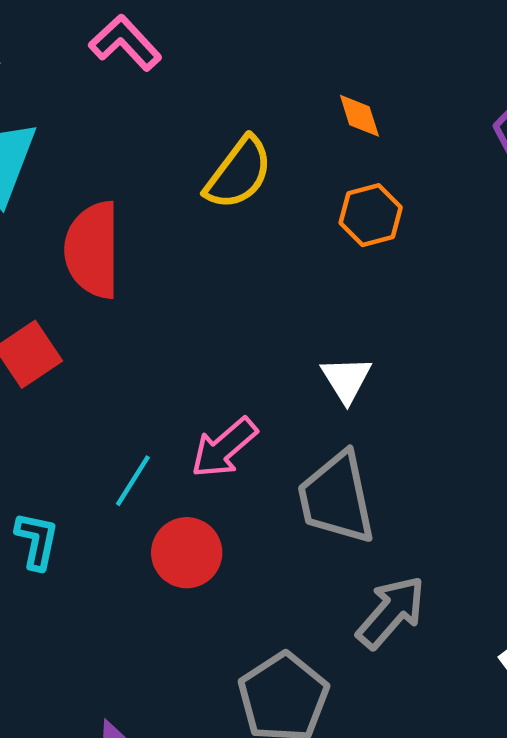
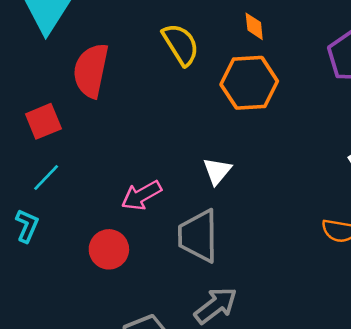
yellow semicircle: (239, 173) -> (181, 44), turned -81
orange hexagon: (371, 215) -> (249, 83), size x1.6
cyan line: (133, 481) -> (46, 178), moved

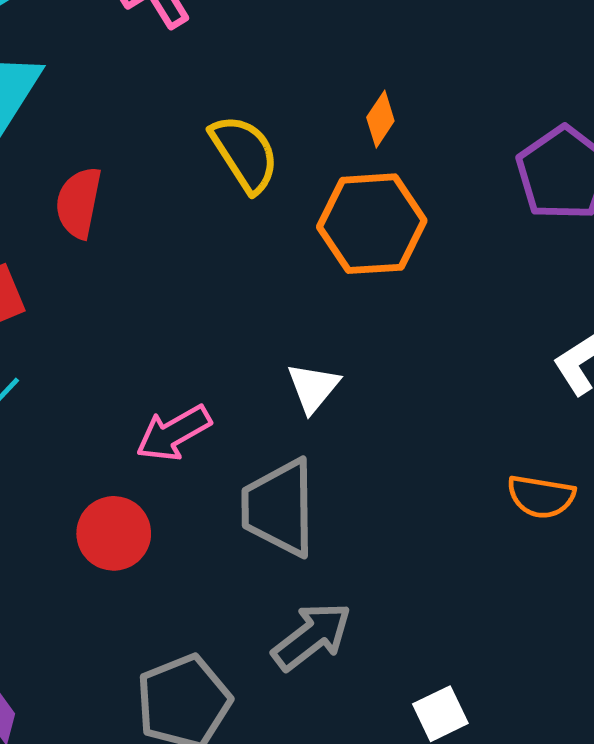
orange diamond: (254, 26) -> (380, 119), turned 40
red semicircle: (91, 71) -> (79, 203), size x0.7

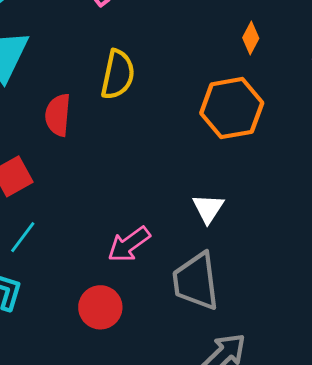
orange diamond: (380, 119) -> (251, 38), moved
yellow semicircle: (245, 153) -> (118, 75), moved, turned 51

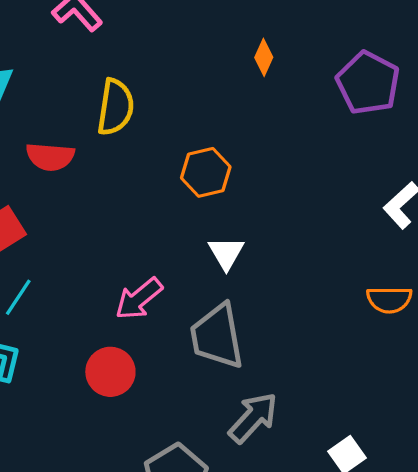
orange hexagon: (232, 108) -> (206, 172), moved, size x0.7
red semicircle: (58, 115) -> (50, 157), turned -87

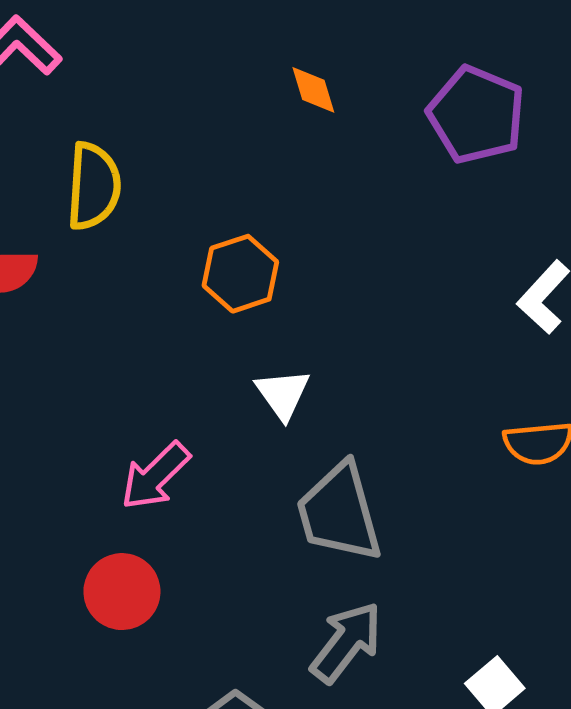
orange diamond: (264, 57) -> (313, 90), turned -36
gray trapezoid: (217, 336) -> (339, 513), moved

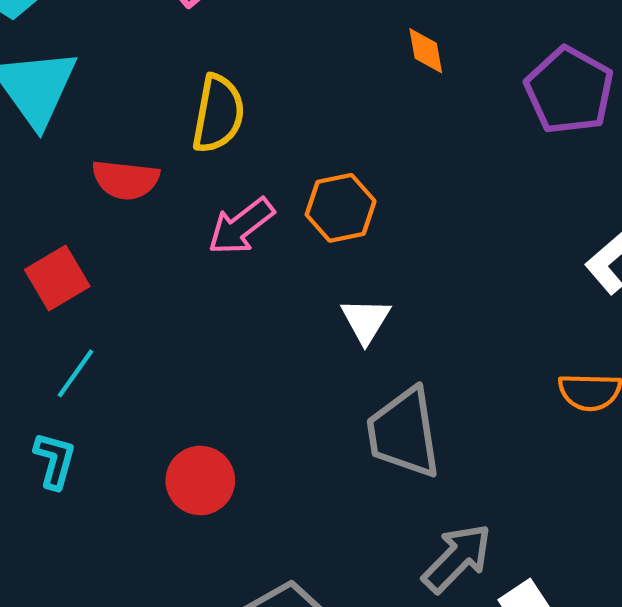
pink arrow: (155, 476) -> (241, 226), moved
gray arrow: (346, 642) -> (457, 558), moved

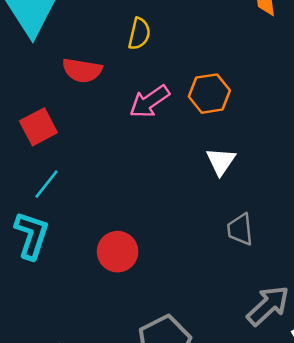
yellow semicircle: (218, 114) -> (139, 34), size x0.7
gray trapezoid: (404, 433) -> (240, 229), size x0.6
cyan L-shape: (55, 460) -> (31, 235), size x1.4

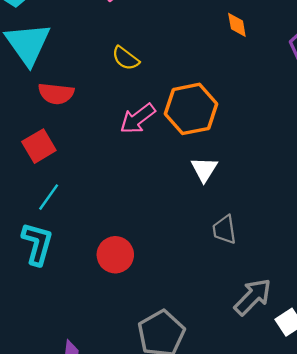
yellow semicircle: (139, 34) -> (126, 58), turned 116
red semicircle: (82, 70) -> (56, 94), moved
orange hexagon: (209, 94) -> (191, 109), size x1.4

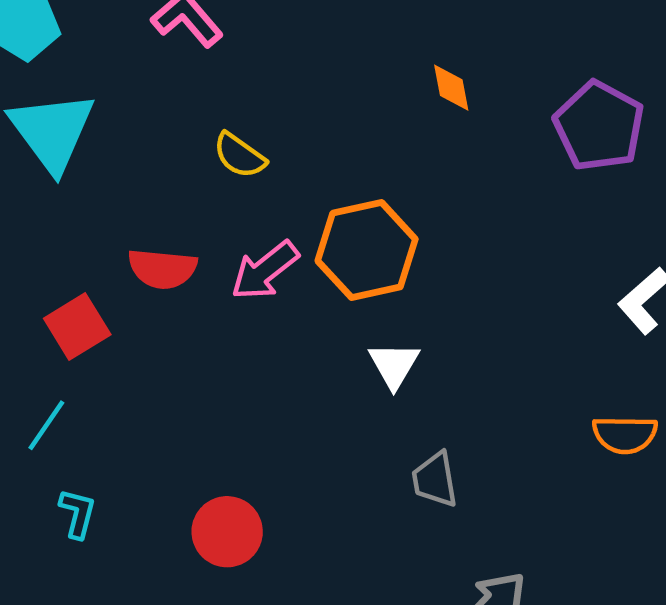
red semicircle: (56, 94) -> (162, 269), moved
cyan line: (49, 197) -> (46, 425), moved
cyan L-shape: (37, 244) -> (78, 513), size x0.6

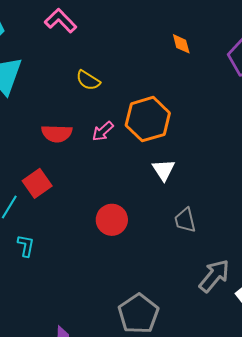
pink arrow: (265, 270) -> (103, 131), size x0.7
red square: (77, 327) -> (37, 183), moved
red circle: (227, 532) -> (112, 220), moved

